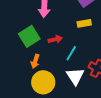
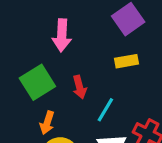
red arrow: (55, 39) -> (80, 87), turned 88

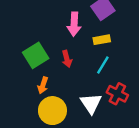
pink arrow: (62, 35) -> (74, 24), moved
cyan line: (105, 110) -> (103, 65), moved

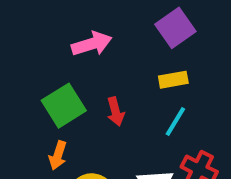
pink arrow: (74, 24) -> (92, 44), moved, turned -110
orange arrow: (43, 85) -> (58, 155), moved

